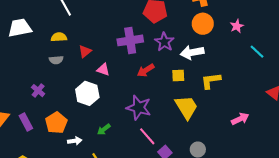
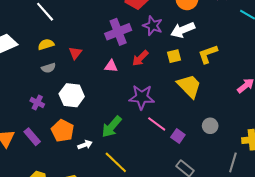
pink triangle: (103, 70) -> (111, 66), moved
white hexagon: (87, 93) -> (72, 95), moved
green arrow: (104, 129) -> (112, 127), size x1.6

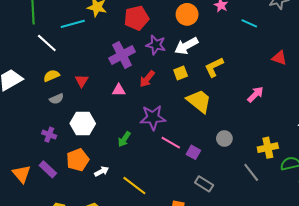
green arrow: (112, 127) -> (124, 139), moved, size x0.7
orange pentagon: (63, 131) -> (78, 160), turned 30
gray line: (233, 162) -> (251, 172), turned -48

